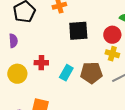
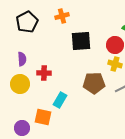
purple semicircle: (13, 41) -> (22, 59), moved
cyan rectangle: (66, 73) -> (60, 100), moved

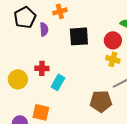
purple semicircle: (22, 59) -> (44, 29), moved
brown pentagon: (94, 83) -> (101, 101), moved
cyan rectangle: (60, 100) -> (58, 82), moved

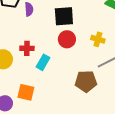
red circle: (113, 40) -> (67, 39), moved

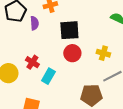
red cross: (27, 48) -> (32, 62), turned 32

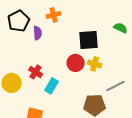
black square: (69, 30) -> (89, 40), moved
yellow cross: (103, 53) -> (95, 64), moved

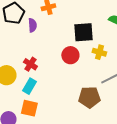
yellow cross: (95, 64) -> (99, 52), moved
cyan rectangle: (52, 86) -> (29, 86), moved

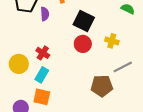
black square: (83, 32) -> (84, 21), moved, turned 30

